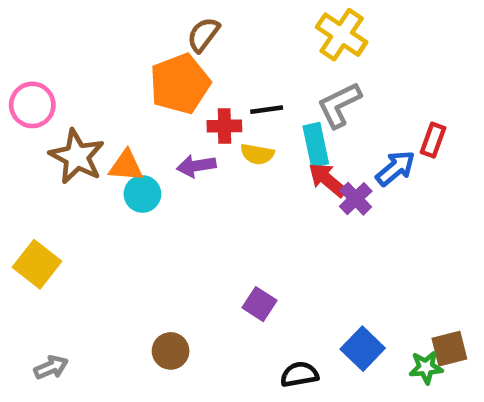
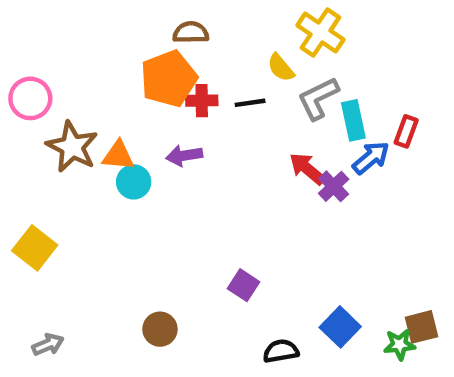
brown semicircle: (203, 35) -> (191, 32), turned 52
red cross: (224, 126) -> (202, 101), moved
cyan rectangle: (316, 145) -> (353, 120), moved
yellow semicircle: (257, 154) -> (281, 68), moved, turned 40

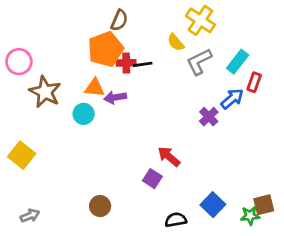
brown semicircle: (191, 32) -> (119, 20), turned 115
black line: (250, 103) -> (143, 64), moved
cyan rectangle: (353, 120) -> (238, 62), moved, turned 50
orange triangle: (118, 156) -> (95, 88), moved
red arrow: (307, 169) -> (169, 157), moved

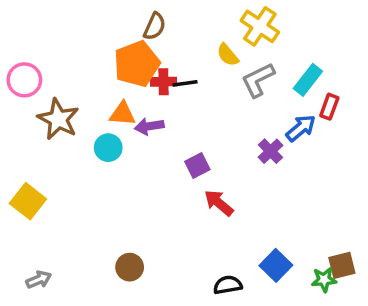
purple square: (152, 179) -> (197, 165), moved, turned 30

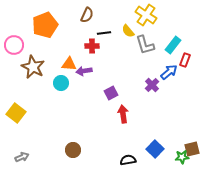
orange pentagon: (137, 64) -> (45, 25), moved
gray L-shape: (258, 80) -> (145, 45), turned -80
black line: (185, 83) -> (104, 33), moved
red arrow: (219, 203) -> (123, 114), turned 42

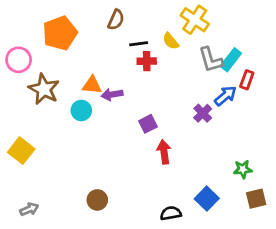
gray L-shape: (145, 45) -> (211, 60), moved
red cross: (92, 46) -> (147, 61), moved
green star: (182, 157) -> (243, 169), moved

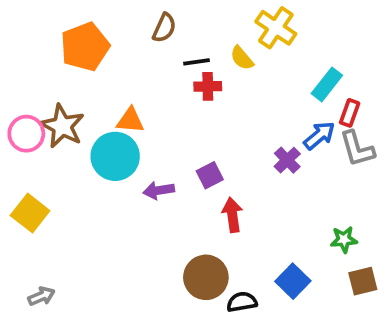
pink circle: (19, 60) -> (26, 134), moved
gray L-shape: (211, 60) -> (357, 149), moved
purple arrow: (112, 94) -> (159, 190), moved
cyan circle: (81, 110) -> (115, 156), size x1.6
brown circle: (97, 200) -> (206, 277), moved, size x1.5

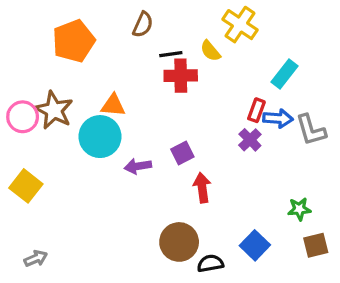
red cross: (208, 86) -> (181, 76), size x1.4
red rectangle: (350, 113) -> (256, 110), moved
blue arrow: (319, 136) -> (278, 118), turned 44

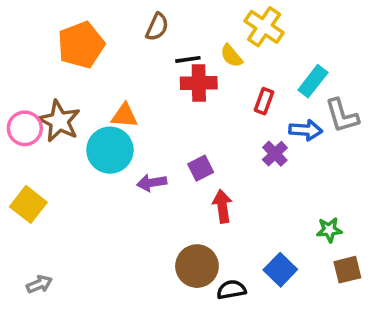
red rectangle: (256, 110) -> (264, 101), moved
gray L-shape: (311, 130) -> (342, 116), moved

